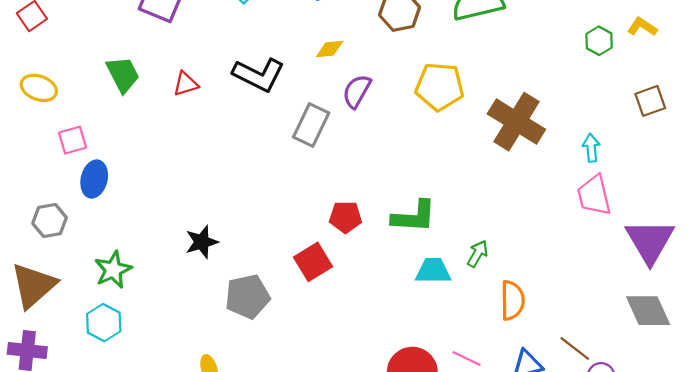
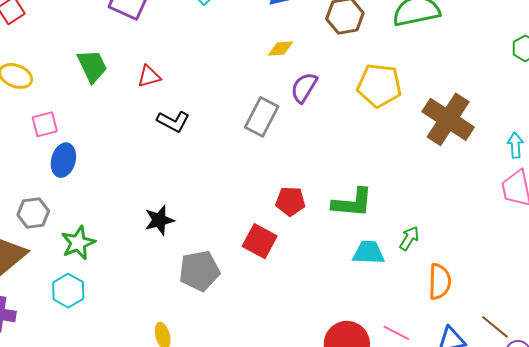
black L-shape: (259, 75) -> (173, 121), moved, size x0.7
gray hexagon: (50, 220) -> (33, 213), moved
red square: (313, 262) -> (260, 241), turned -32

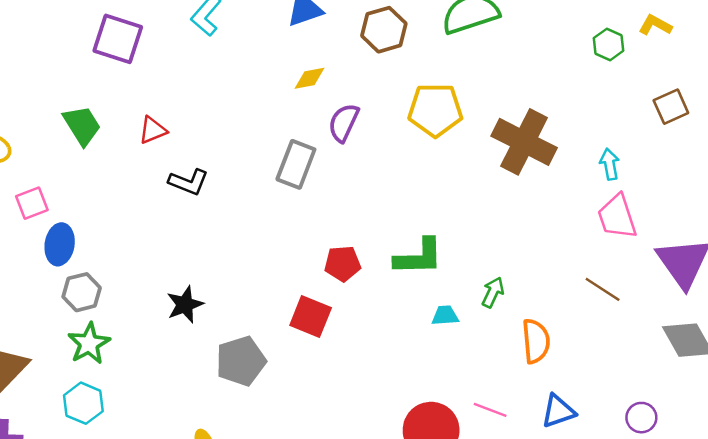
gray hexagon: (33, 213) -> (82, 292), moved
cyan trapezoid: (369, 253) -> (445, 316), size x0.7
brown line: (495, 327) -> (603, 289), moved

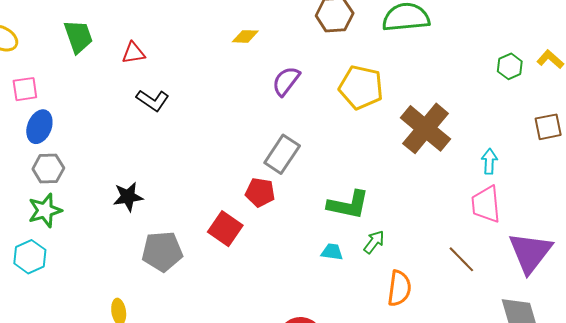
yellow diamond: (310, 78) -> (245, 36), moved
gray rectangle: (296, 164) -> (282, 154), moved
green L-shape: (419, 257) -> (348, 205), moved

